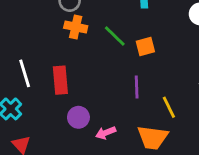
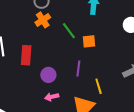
orange cross: (76, 27) -> (43, 20), turned 35
purple circle: (78, 117) -> (48, 75), moved

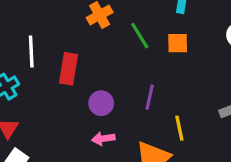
orange square: (89, 41) -> (178, 43), moved

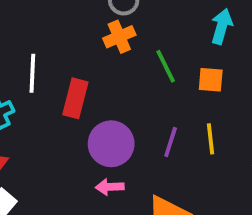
purple circle: (101, 103) -> (111, 144), size x1.5
yellow line: (179, 128) -> (211, 139), moved

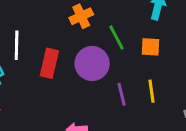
purple line: (171, 142) -> (122, 94), turned -30
purple circle: (111, 144) -> (92, 63), moved

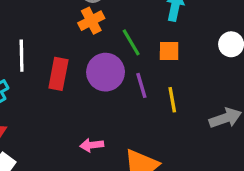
purple line: (122, 94) -> (141, 85), moved

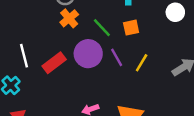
red rectangle: (58, 74) -> (54, 63), turned 55
yellow line: (172, 100) -> (142, 63), turned 54

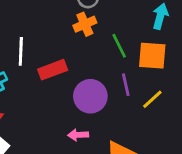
orange square: (131, 28) -> (152, 56), size x1.5
purple circle: (88, 54) -> (90, 96), moved

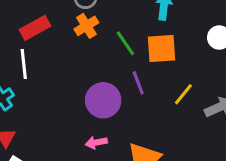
red rectangle: (53, 70) -> (35, 28), moved
yellow line: (152, 99) -> (183, 94), moved

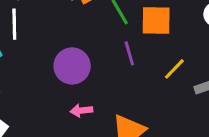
purple circle: (103, 100) -> (72, 66), moved

